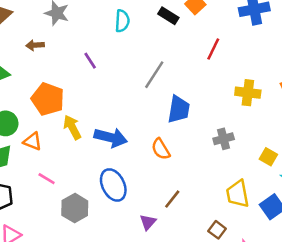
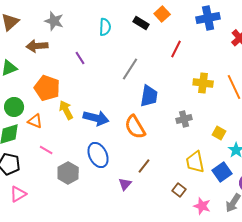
brown arrow: (35, 45) -> (37, 46), size x1.5
orange semicircle: (161, 149) -> (135, 127), size x1.4

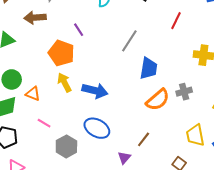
orange pentagon: (47, 88) -> (61, 53), moved
orange semicircle: (135, 127) -> (158, 100), moved, turned -100
blue ellipse: (98, 155) -> (97, 128), turned -35

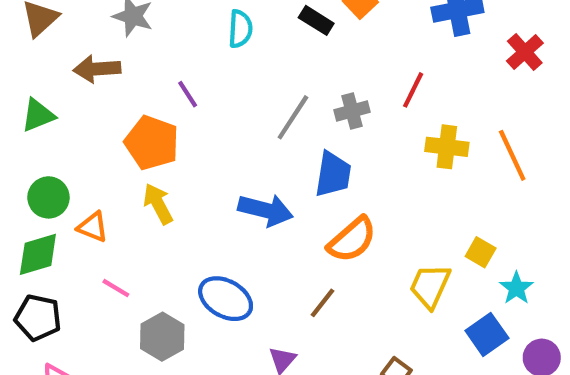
red line: (176, 21) -> (413, 90), moved
blue arrow: (95, 91) -> (266, 210), moved
gray cross: (184, 92) -> (352, 111), moved
yellow trapezoid: (195, 135) -> (430, 286), moved, turned 35
brown line: (144, 139) -> (322, 303), moved

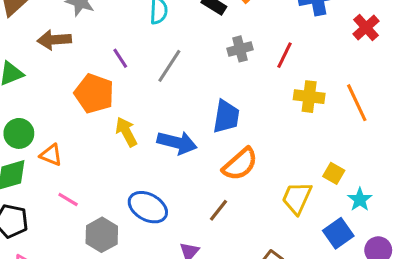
gray cross: (352, 111) -> (240, 49), moved
gray line: (293, 117) -> (169, 66), moved
yellow arrow: (158, 204) -> (126, 132), moved

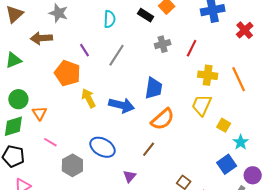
orange triangle: (51, 155) -> (39, 113), turned 35
yellow trapezoid: (297, 198) -> (202, 105), moved

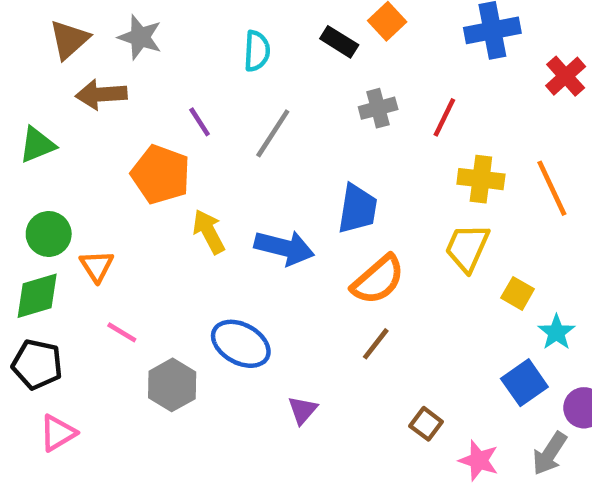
brown triangle: (14, 14) -> (69, 40), moved
brown line: (149, 149) -> (376, 344), moved

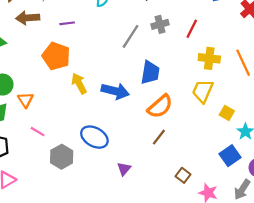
purple line: (200, 122) -> (67, 23), moved, turned -64
gray line: (273, 133) -> (131, 36), moved

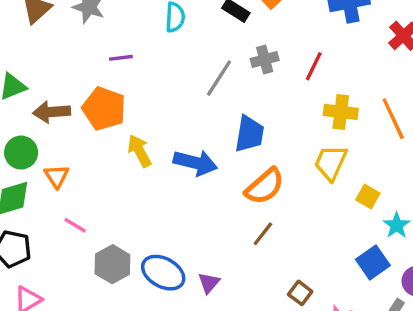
brown arrow: (28, 18) -> (52, 112), moved
blue ellipse: (94, 137) -> (163, 273), moved

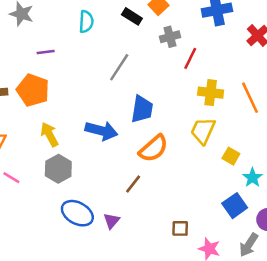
gray cross: (265, 59) -> (170, 37), moved
yellow arrow: (139, 151) -> (49, 134), moved
brown line: (263, 234) -> (133, 184), moved
gray hexagon: (112, 264) -> (58, 169), moved
brown square: (300, 293) -> (180, 228), turned -36

